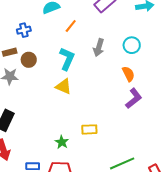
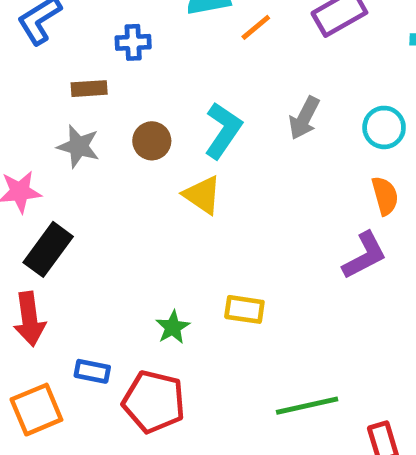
orange line: (71, 26) -> (256, 27), moved
brown circle: (29, 60) -> (152, 141), moved
orange semicircle: (128, 74) -> (385, 196), moved

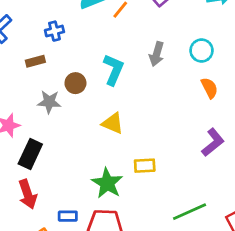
gray star: (78, 146) -> (49, 102), moved
yellow triangle: (202, 195) -> (113, 123), moved
purple L-shape: (364, 255) -> (213, 142), moved
green star: (173, 327) -> (107, 183), size x1.6

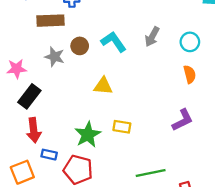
brown rectangle: (35, 61) -> (50, 21), size x1.6
cyan L-shape: (113, 70) -> (114, 42), turned -70
yellow triangle: (113, 123) -> (103, 86), turned -30
red arrow: (28, 194) -> (34, 130), moved

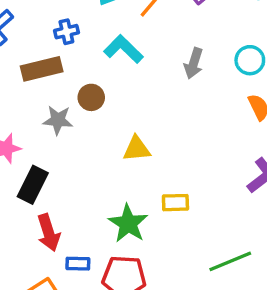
cyan L-shape: (114, 42) -> (123, 49), moved

